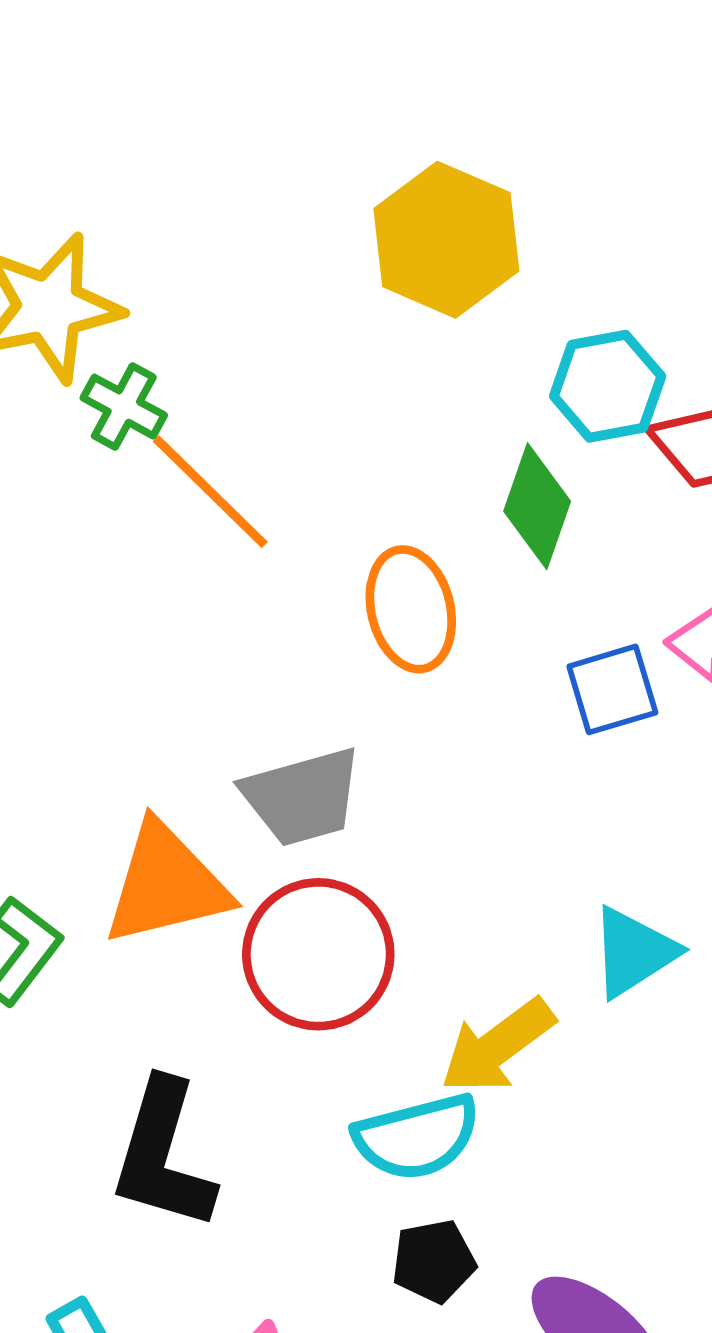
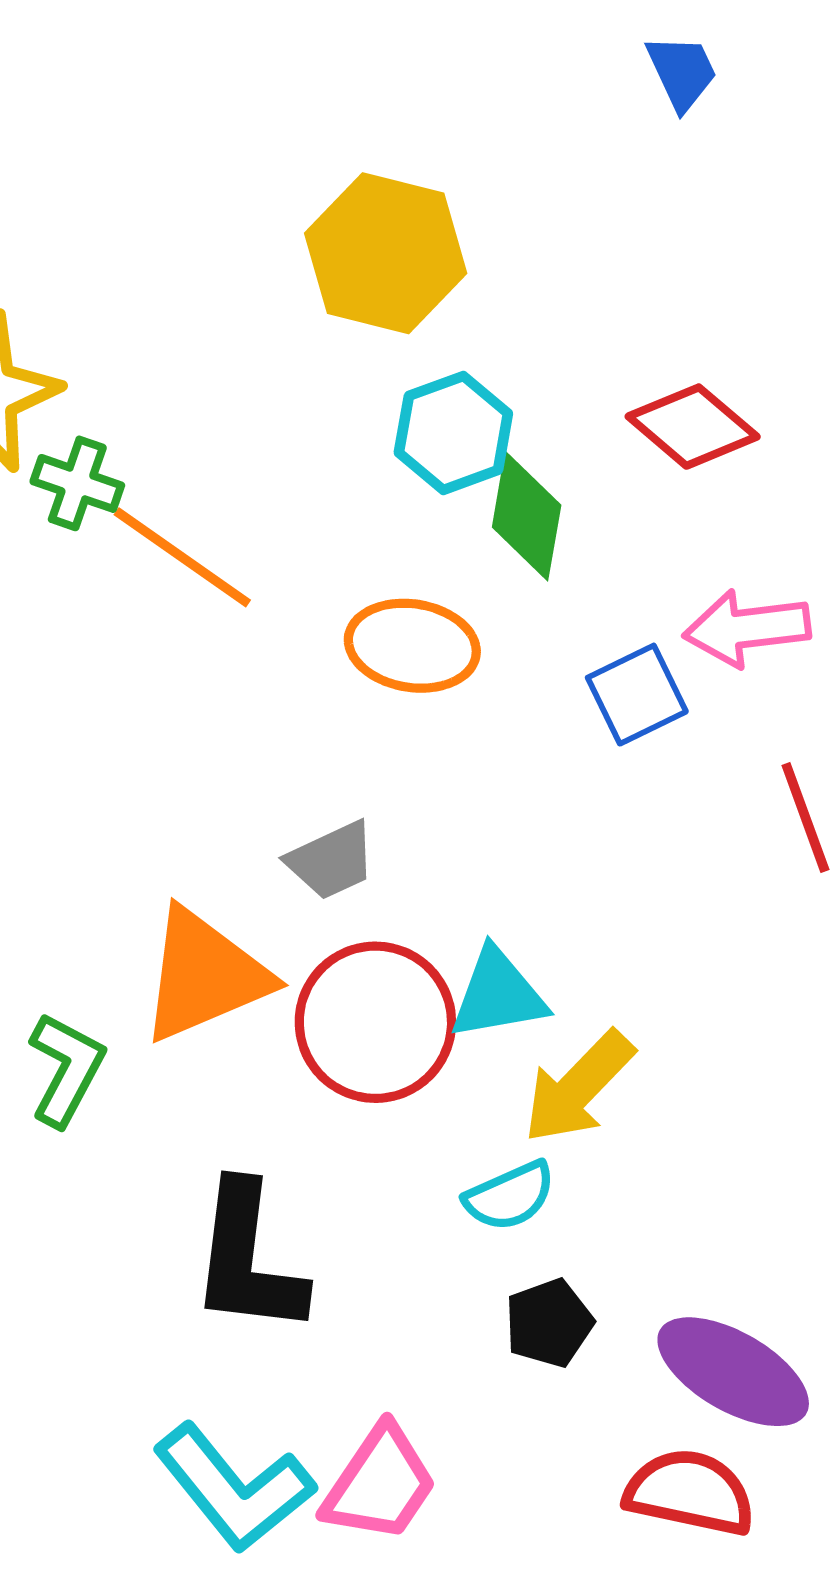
cyan hexagon: (608, 386) -> (453, 433), moved
orange ellipse: (411, 609) -> (412, 646), turned -58
gray trapezoid: (302, 797) -> (331, 860), size x0.7
cyan triangle: (634, 952) -> (498, 994), moved, turned 32
cyan semicircle: (417, 1137) -> (510, 1196), size x0.7

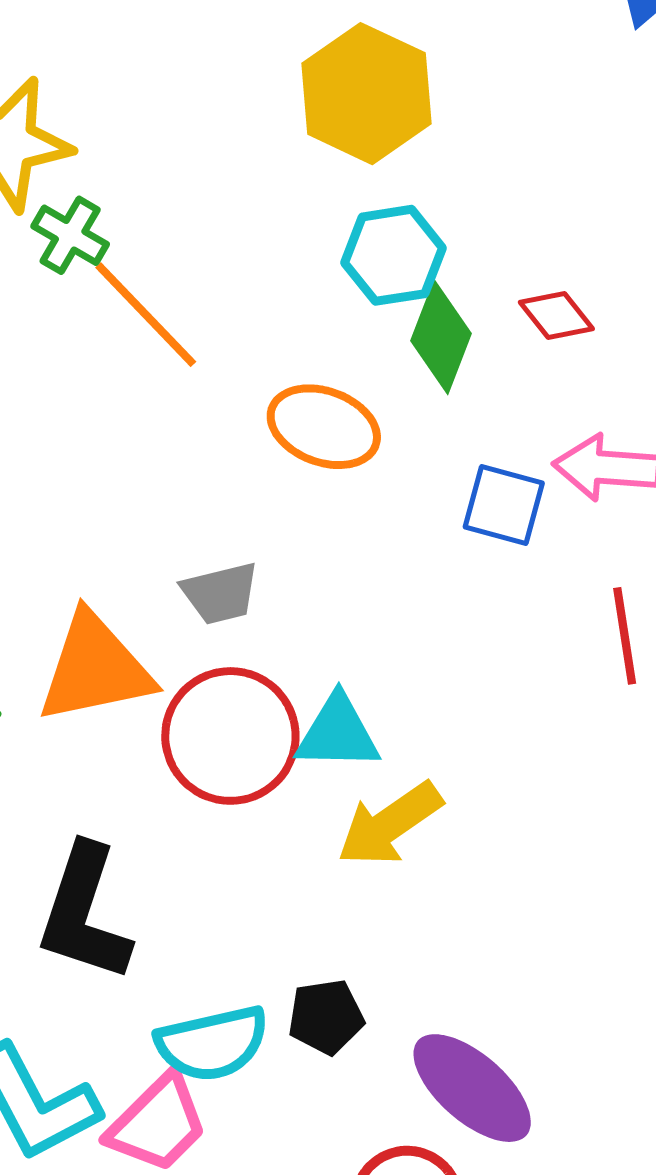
red diamond: (693, 427) -> (556, 316), moved, size x0.7
blue square: (637, 695) -> (504, 505), turned 30
cyan semicircle: (510, 1196) -> (212, 1043), moved, size x1.4

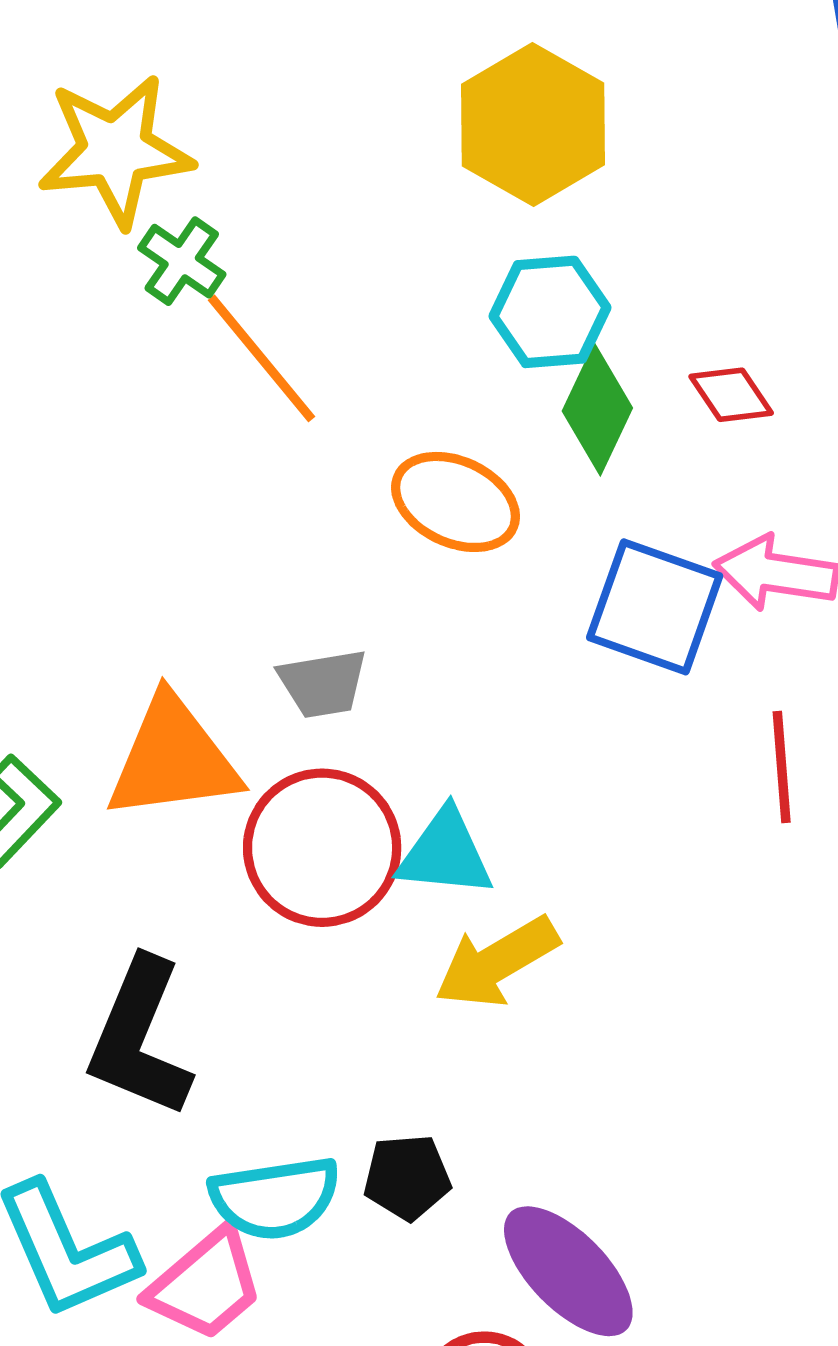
blue square: (504, 505) -> (655, 607), size x1.4

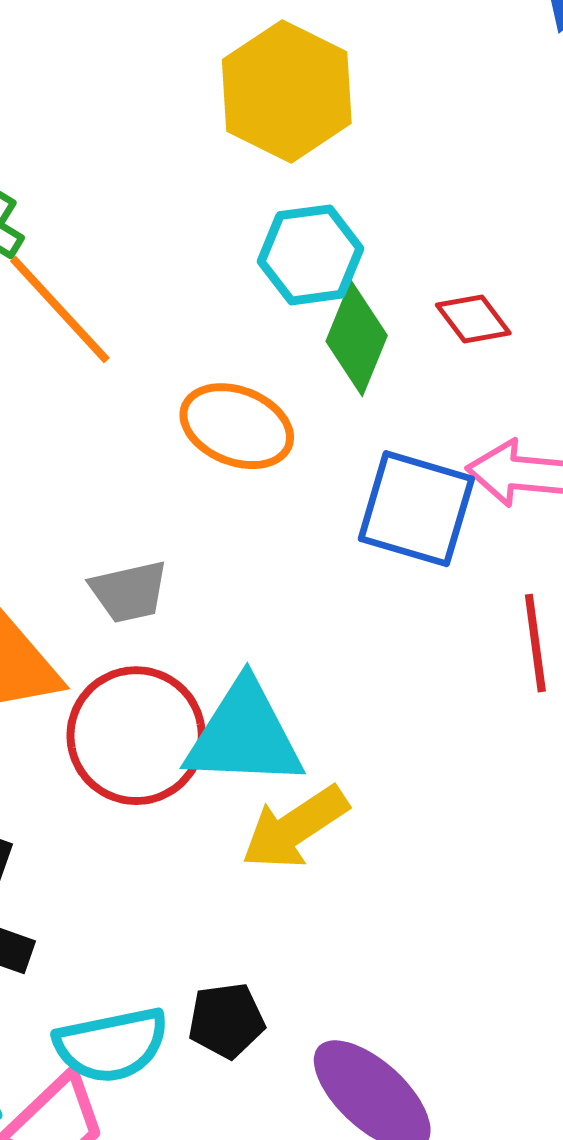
cyan triangle: (445, 854) -> (244, 735), size x1.4

